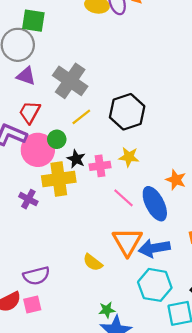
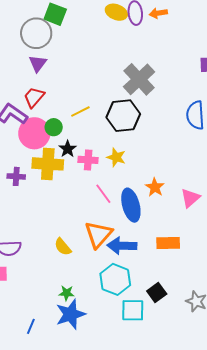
purple triangle: (26, 76) -> (38, 63), turned 36
gray cross: (70, 81) -> (139, 79), moved
purple cross: (28, 199) -> (16, 176), turned -36

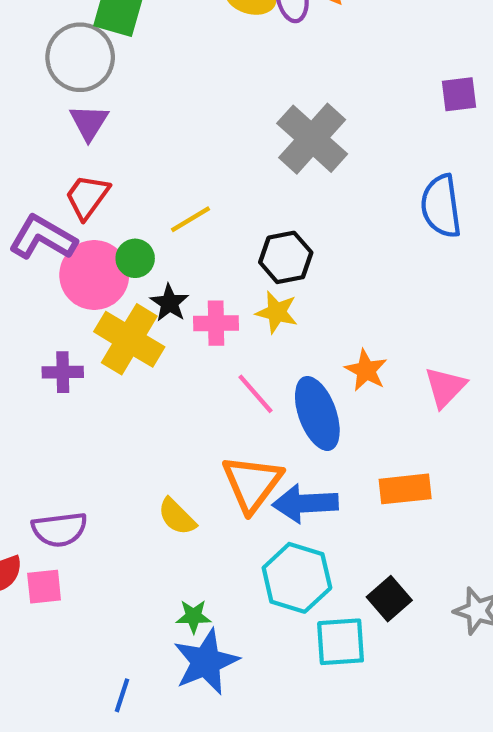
black hexagon: (123, 116) -> (286, 257), moved, size x0.7
yellow cross: (48, 164) -> (129, 339), turned 32

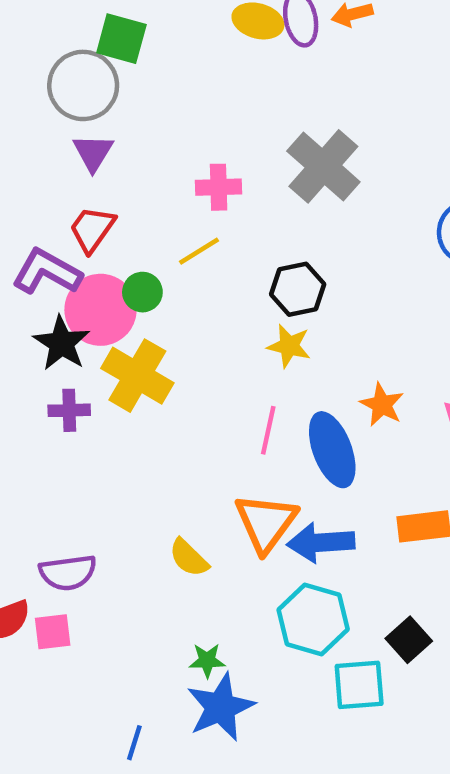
black star: (169, 303) -> (62, 343), moved, size x1.4
pink cross: (216, 323) -> (219, 187), moved
pink line: (256, 394) -> (268, 430), turned 54

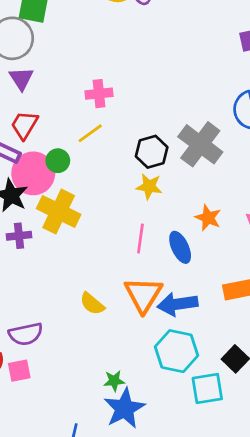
gray cross: (323, 166) -> (200, 144), moved
blue ellipse: (332, 450) -> (180, 247), size x0.7
yellow semicircle: (189, 558) -> (92, 304), moved

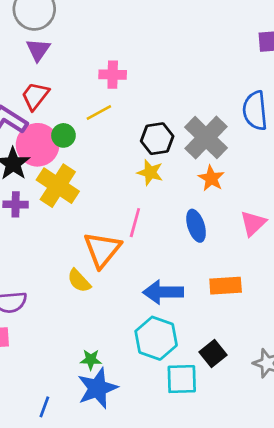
orange star: (208, 218) -> (211, 178), moved
blue ellipse: (180, 247) -> (196, 226), moved
orange triangle: (143, 295) -> (102, 250), moved

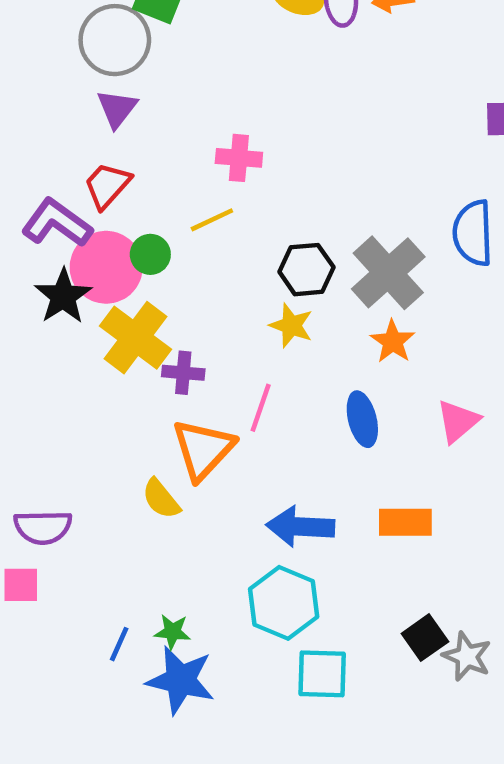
purple cross: (16, 204) -> (183, 373), moved
black square: (213, 353) -> (425, 638), moved
blue star: (97, 388) -> (181, 680), turned 30
blue line: (44, 407) -> (119, 644), moved

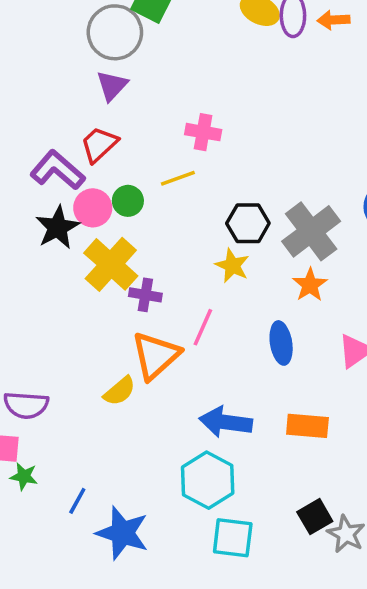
pink circle: (106, 267) -> (93, 208), size x0.7
yellow semicircle: (161, 499) -> (120, 391), turned -96
green star: (172, 632) -> (24, 476), moved

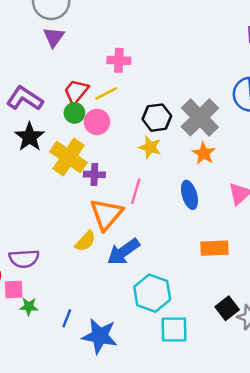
red trapezoid: (99, 144) -> (76, 91), moved
pink circle: (93, 208) -> (97, 122), moved
blue arrow: (226, 422) -> (123, 252), moved, turned -36

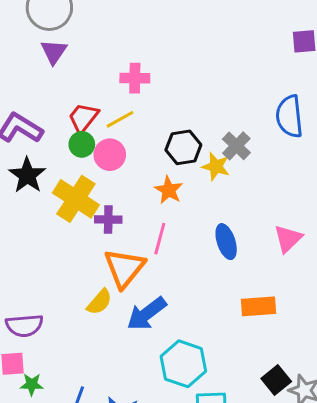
gray cross: (200, 117) -> (236, 146), size x0.6
yellow star: (150, 147) -> (216, 166), moved
orange star: (204, 153) -> (169, 190), moved

